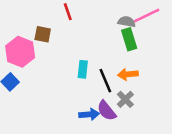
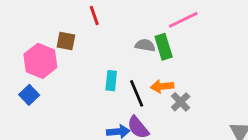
gray semicircle: (127, 22) -> (145, 45), moved
gray cross: (125, 99) -> (181, 102), moved

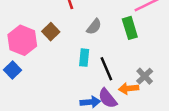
brown square: (66, 41) -> (51, 32), moved, turned 35
gray semicircle: (145, 45) -> (94, 27), moved, turned 119
orange arrow: (162, 86) -> (129, 88), moved

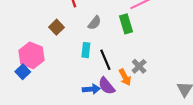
pink hexagon: (22, 40) -> (31, 55), moved
blue square: (12, 70) -> (23, 72), moved
orange arrow: (129, 88) -> (125, 77), turned -112

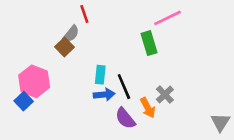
gray semicircle: (95, 23) -> (71, 34), moved
blue arrow: (91, 89) -> (104, 95), moved

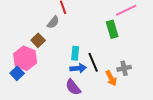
brown square: (65, 47) -> (38, 40), moved
gray cross: (165, 95) -> (124, 68), turned 32
purple semicircle: (125, 118) -> (73, 87), moved

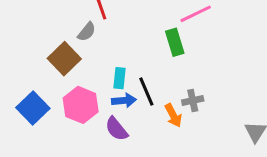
brown square: (38, 40) -> (64, 59), size x1.5
pink hexagon: (25, 58) -> (81, 105), moved
blue square: (17, 73) -> (33, 108), size x1.5

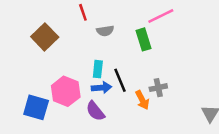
gray semicircle: (87, 32) -> (105, 31), moved, turned 42
brown square: (64, 59) -> (45, 37), moved
blue square: (33, 108) -> (36, 107), moved, turned -30

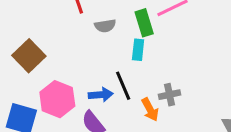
brown square: (45, 37) -> (29, 56), moved
green rectangle: (143, 39) -> (144, 23), moved
cyan rectangle: (98, 69) -> (138, 50), moved

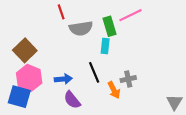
gray semicircle: (105, 26) -> (81, 28), size x1.5
blue arrow: (101, 95) -> (63, 79), moved
pink hexagon: (57, 99) -> (29, 78), moved

